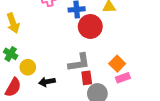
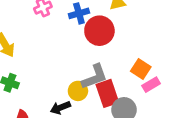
yellow circle: (28, 67) -> (78, 91), moved
red rectangle: (87, 78) -> (107, 93), size x1.5

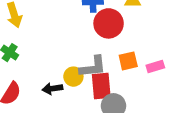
orange square: (141, 69) -> (128, 61), moved, turned 30
pink rectangle: (151, 85) -> (155, 66), moved

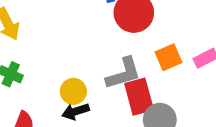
yellow circle: (73, 77) -> (73, 91), moved

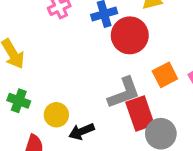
yellow circle: (73, 91) -> (56, 115), moved

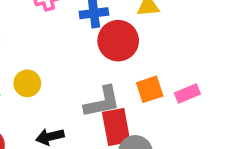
yellow circle: (56, 115) -> (27, 83), moved

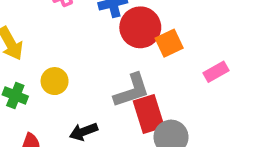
orange square: (150, 89) -> (169, 43), moved

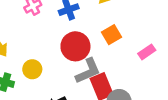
red circle: (140, 27) -> (75, 46), moved

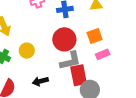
pink rectangle: (147, 52) -> (103, 54), moved

